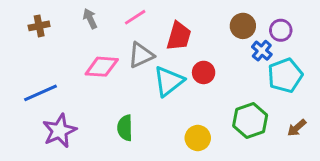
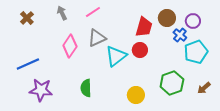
brown cross: (39, 26) -> (27, 18), turned -32
red trapezoid: (179, 36) -> (144, 27), moved
pink diamond: (102, 67) -> (70, 46), turned -60
purple star: (59, 131) -> (41, 90), turned 30

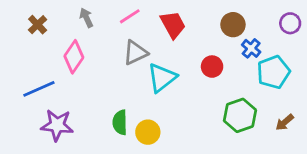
purple circle: (193, 21) -> (290, 23), moved
red trapezoid: (144, 27) -> (173, 25), moved, turned -45
pink diamond: (70, 46) -> (74, 57), moved
red circle: (140, 50) -> (212, 67), moved
yellow circle: (136, 95) -> (148, 132), moved

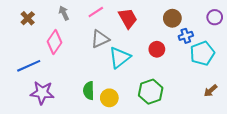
blue cross: (251, 48) -> (186, 36), turned 32
green hexagon: (240, 115) -> (151, 92), moved

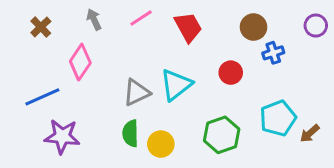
gray triangle: (100, 39) -> (137, 92), moved
cyan pentagon: (202, 53) -> (278, 118), moved

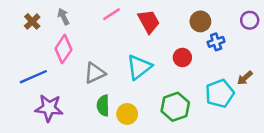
gray arrow: (94, 19) -> (63, 17), moved
gray triangle: (137, 92) -> (95, 73), moved
brown arrow: (310, 133) -> (245, 78), moved

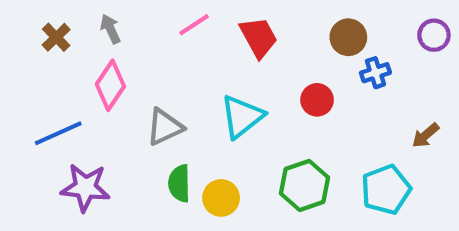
cyan pentagon: (220, 94) -> (386, 190), moved

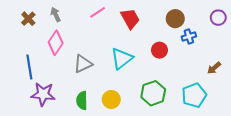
blue line: (58, 133) -> (29, 67), turned -75
green semicircle: (179, 183) -> (82, 101), moved

